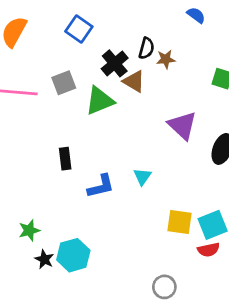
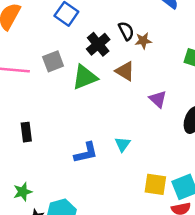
black semicircle: (146, 48) -> (126, 31), turned -42
brown triangle: (134, 81) -> (125, 71), moved
purple triangle: (182, 126) -> (158, 99), size x0.7
black rectangle: (65, 159) -> (26, 132), moved

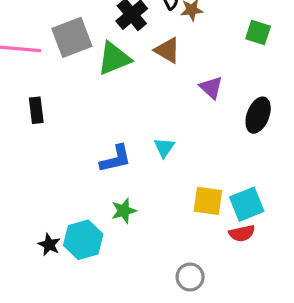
gray square: (53, 61) -> (72, 37), size x1.4
black rectangle: (26, 132) -> (36, 110), moved
green star: (23, 192) -> (124, 211), moved

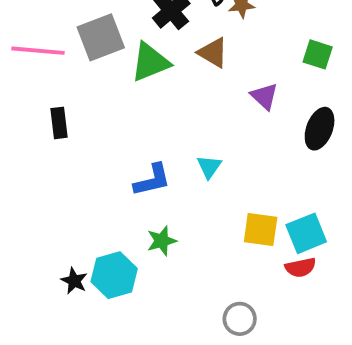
green square: (258, 33) -> (318, 54), moved

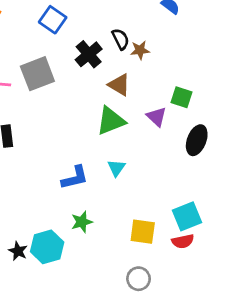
green square: (318, 54) -> (181, 97), moved
green triangle: (150, 62) -> (111, 121), moved
yellow square: (261, 229) -> (143, 232), moved

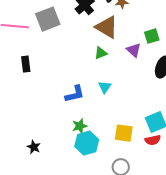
brown triangle: (119, 85) -> (107, 27), size x1.4
green square: (181, 97) -> (152, 36), turned -35
green triangle: (111, 121) -> (101, 53), size x0.6
cyan hexagon: (47, 247) -> (87, 143), moved

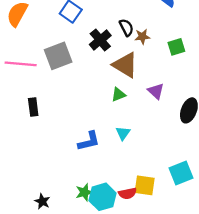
green square: (152, 36) -> (176, 47), moved
green star: (80, 126) -> (84, 192), moved
red semicircle: (153, 140) -> (128, 193), moved

